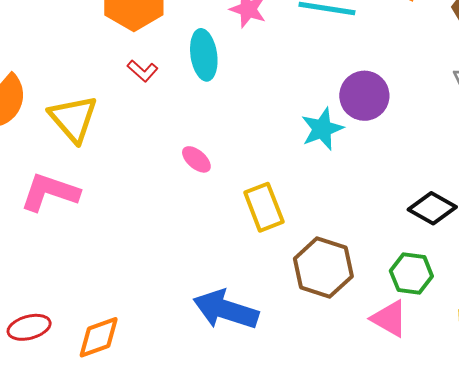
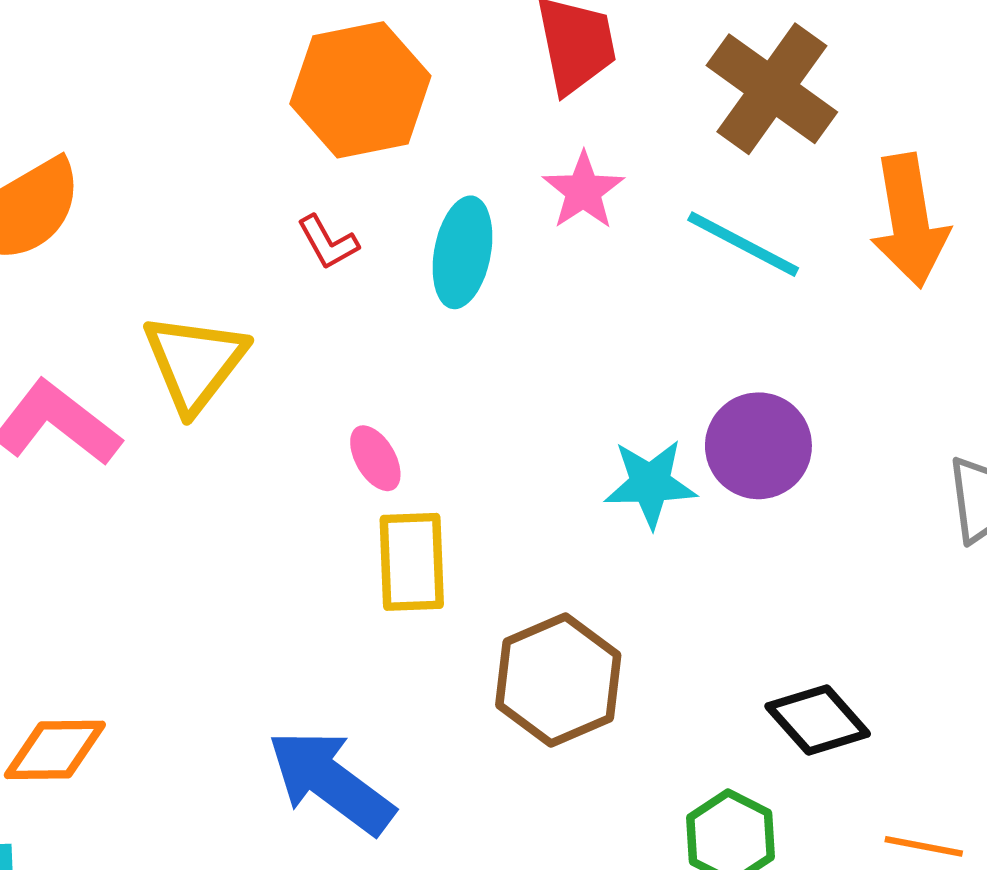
yellow triangle: (73, 119) -> (195, 362), moved
yellow rectangle: (264, 207) -> (412, 562), moved
brown hexagon: (323, 267) -> (558, 680), moved

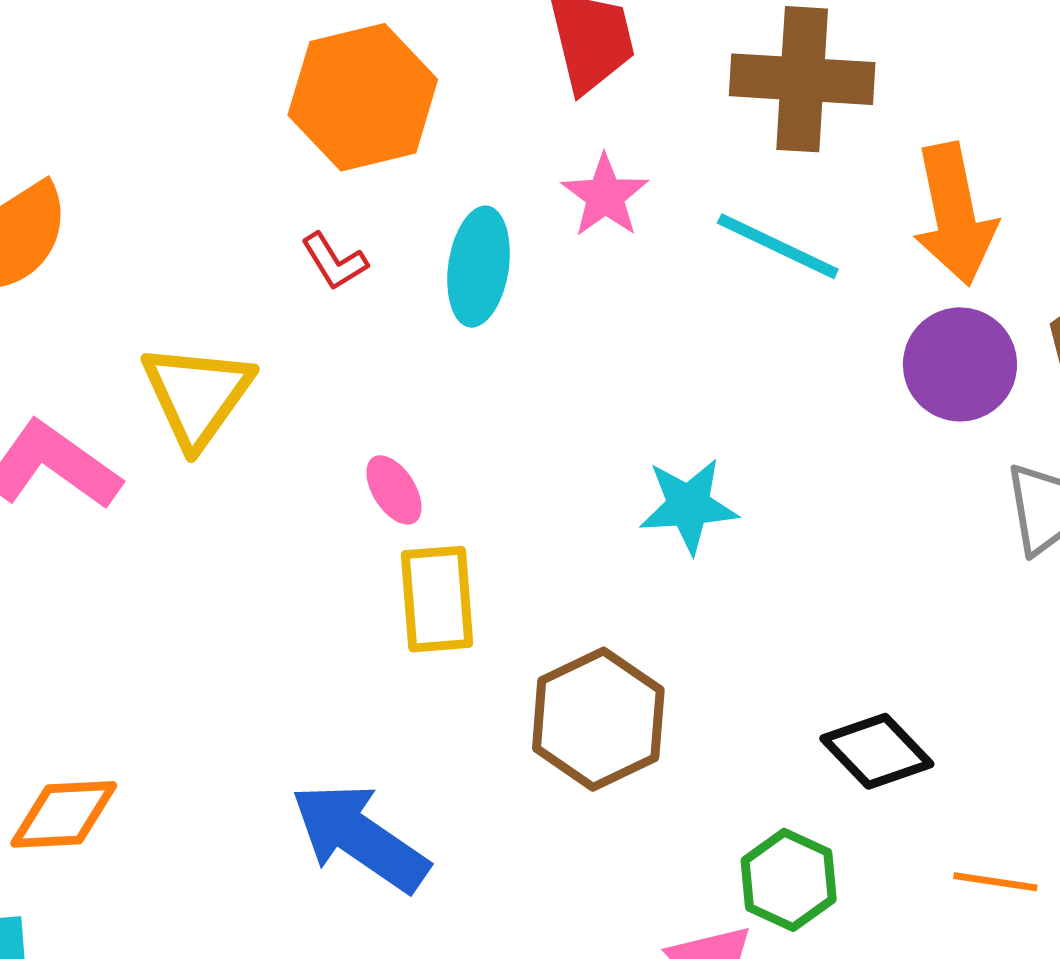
brown cross: (772, 89) -> (802, 79), turned -30
purple circle: (758, 446) -> (960, 364), moved

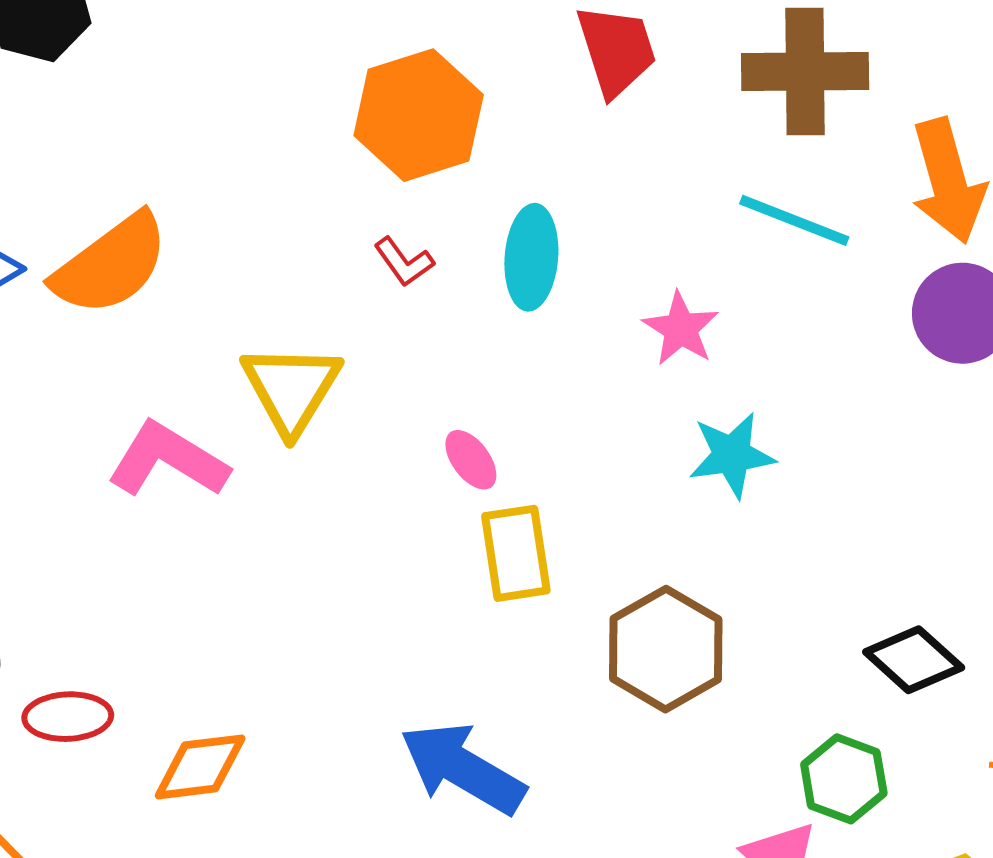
pink star: (605, 196) -> (681, 329), moved

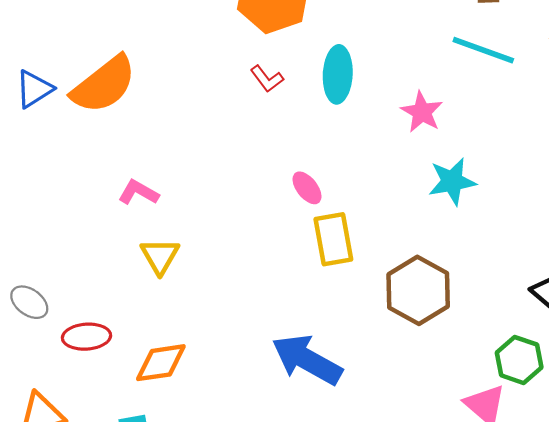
yellow triangle: (291, 388) -> (160, 256), moved, size x0.7
pink L-shape: (168, 460) -> (138, 192), size x0.6

